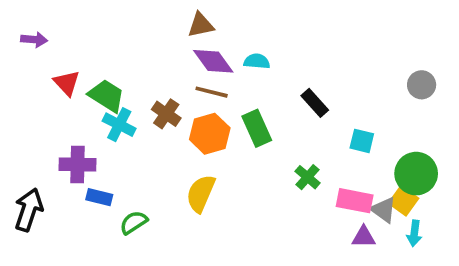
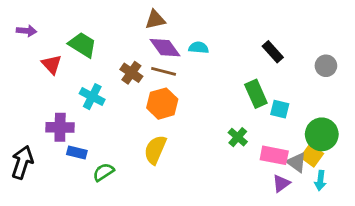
green trapezoid: (106, 96) -> (82, 45), moved
black rectangle: (315, 103) -> (273, 52), moved
brown cross: (166, 114) -> (131, 73), moved
green rectangle: (257, 128) -> (256, 94), moved
purple triangle: (364, 237) -> (281, 183), turned -36

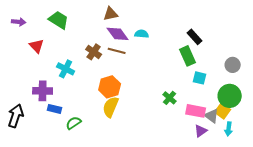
green trapezoid: (82, 45) -> (59, 20), moved
gray circle: (326, 66) -> (233, 65), moved
green rectangle: (256, 94) -> (188, 56), moved
orange hexagon: (162, 104) -> (110, 87), moved

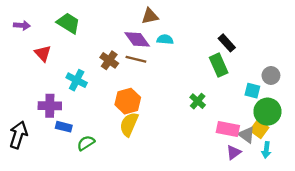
brown triangle: (111, 14) -> (150, 16), moved
cyan square: (200, 78) -> (252, 91), moved
green cross: (170, 98) -> (198, 101), moved

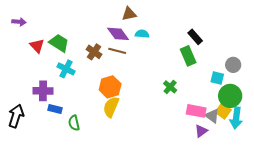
green trapezoid: (68, 23) -> (59, 43), moved
green semicircle: (86, 143) -> (74, 123), turned -70
cyan arrow: (266, 150) -> (236, 118), moved, size x1.5

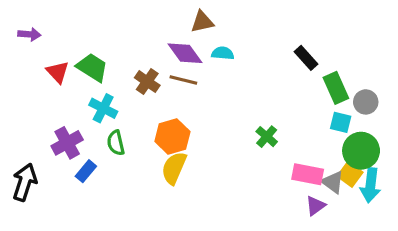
green rectangle: (188, 56) -> (336, 88), moved
purple cross: (43, 91) -> (67, 143), turned -30
blue rectangle: (55, 109) -> (86, 171), turned -64
green semicircle: (74, 123) -> (116, 143), moved

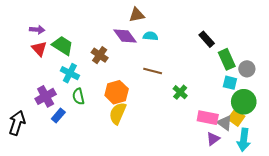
purple arrow: (29, 34) -> (37, 30), moved
brown line: (183, 80) -> (153, 71), moved
cyan arrow: (370, 185) -> (244, 140), moved

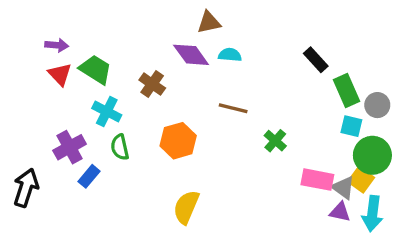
yellow semicircle: (118, 113) -> (186, 207), moved
purple triangle: (213, 139) -> (340, 212), moved, turned 48

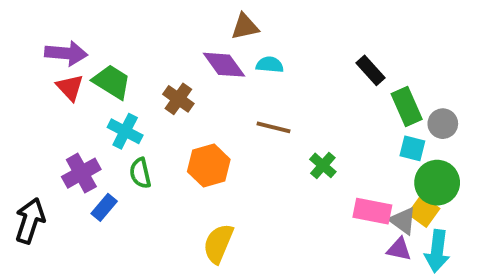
purple arrow: (57, 45) -> (66, 53), size x1.5

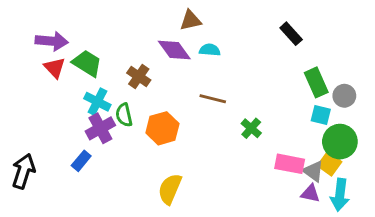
black rectangle: (371, 70) -> (291, 34), moved
purple cross: (81, 173) -> (100, 128), moved
green semicircle: (140, 173) -> (124, 115), moved

